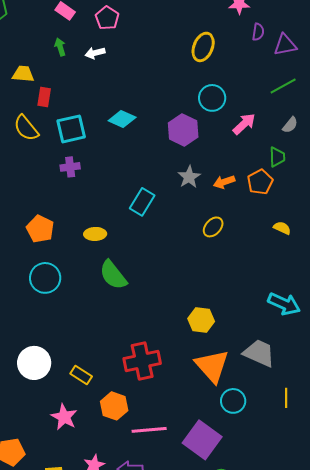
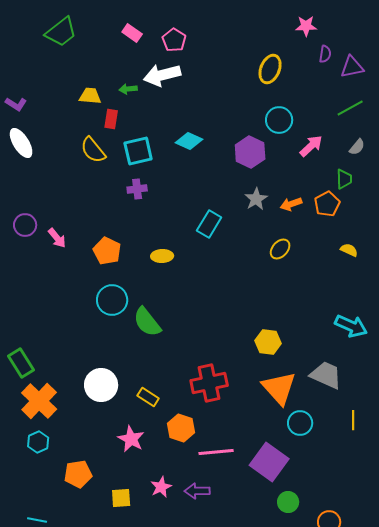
green arrow: (60, 47) -> (128, 89), moved, turned -78
white arrow: (95, 53) -> (162, 75), size x1.8
green semicircle: (113, 275) -> (147, 322), moved

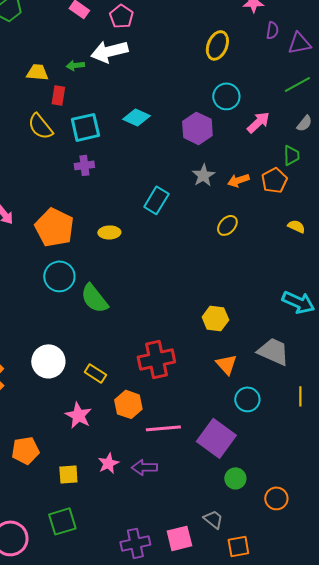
orange pentagon: (107, 251) -> (54, 227), size x1.4
orange triangle: (279, 388) -> (226, 364), size x0.6

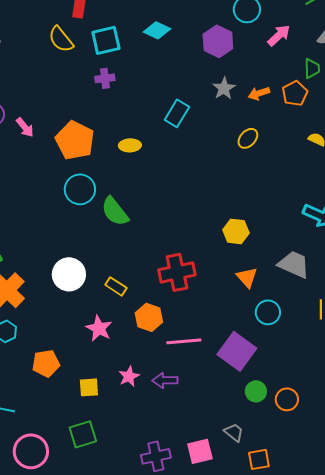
orange circle: (276, 498) -> (287, 399), moved

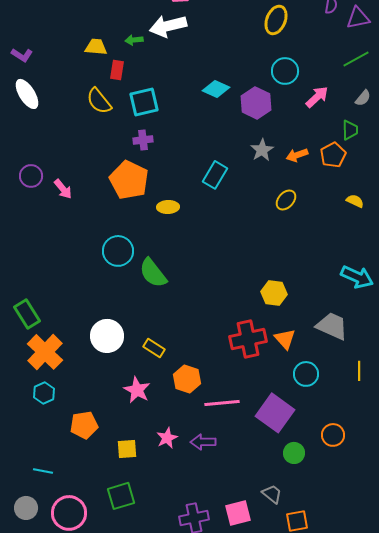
cyan diamond: (157, 30) -> (216, 89), moved
orange pentagon: (75, 140) -> (129, 180), moved
red cross: (177, 272) -> (248, 339), moved
orange circle: (287, 399) -> (333, 435), moved

